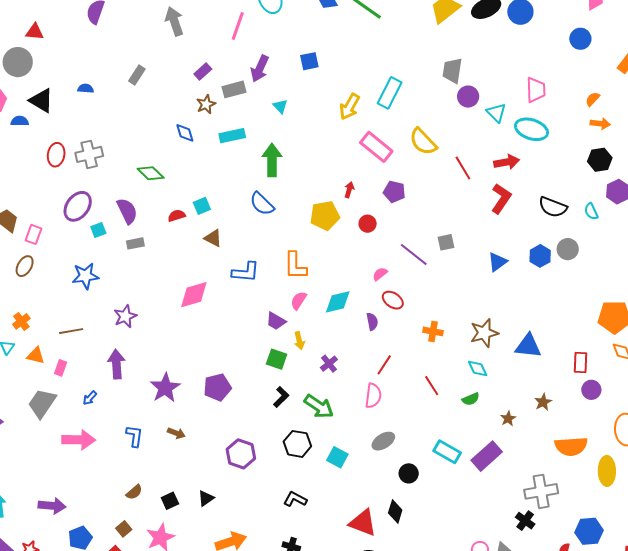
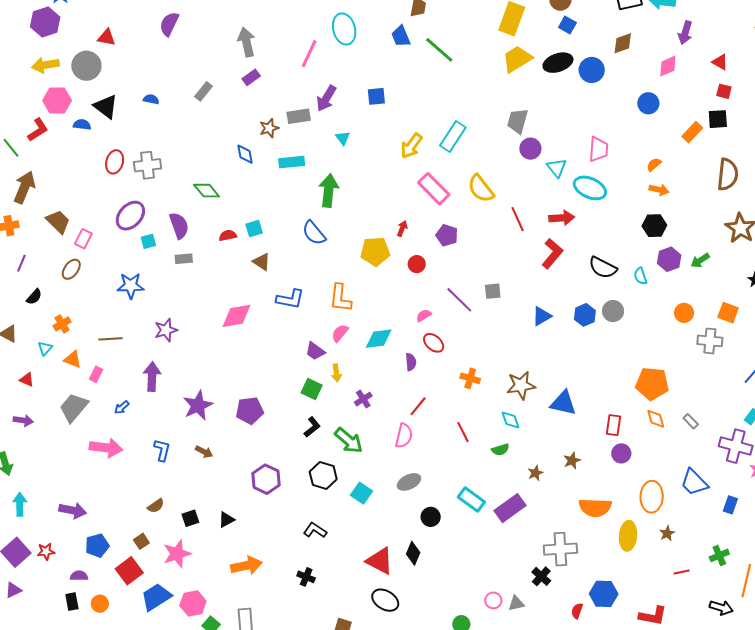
purple rectangle: (203, 72) -> (251, 77), moved

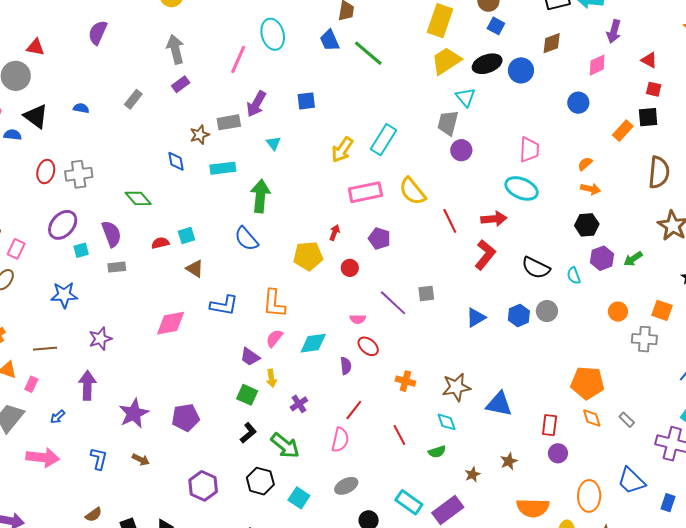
cyan triangle: (557, 168) -> (465, 97), moved
pink rectangle: (434, 189) -> (365, 192), turned -56
pink semicircle: (424, 315) -> (358, 319), turned -147

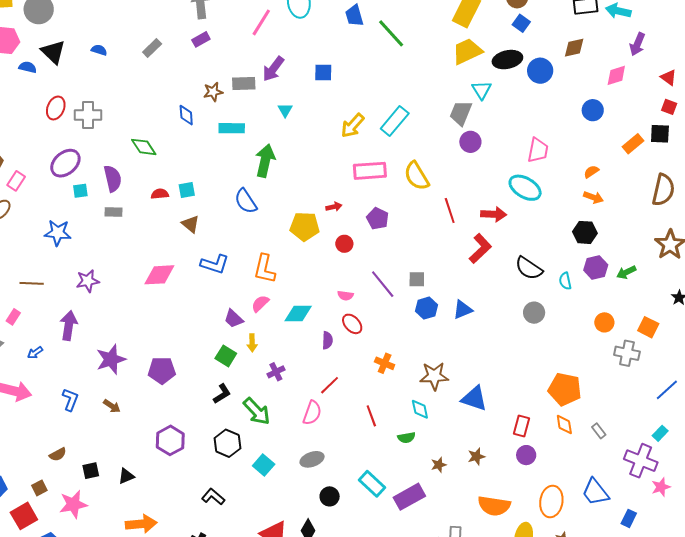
red arrow: (335, 233) -> (334, 207), turned 49
blue hexagon: (519, 315) -> (426, 308), moved

